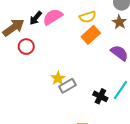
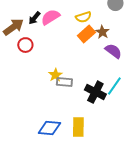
brown star: (119, 22) -> (102, 32), moved
gray rectangle: (68, 86) -> (64, 82), turned 35
black cross: (100, 96) -> (95, 92), size x1.5

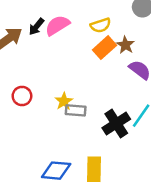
red circle: (25, 45) -> (22, 96), moved
black cross: (95, 92) -> (116, 123), turned 30

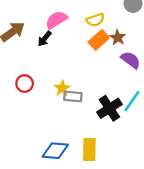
black arrow: (36, 27) -> (45, 39), moved

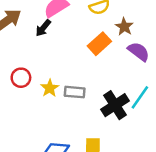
orange rectangle: (99, 40) -> (99, 44), moved
yellow star: (62, 88) -> (50, 88), moved

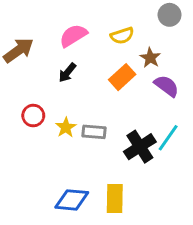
black arrow: (43, 28) -> (67, 73), moved

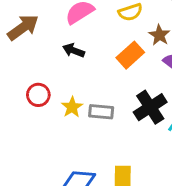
black arrow: (67, 73) -> (74, 50), turned 72
black cross: (140, 147) -> (150, 107), moved

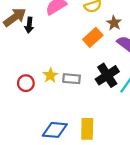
black arrow: (74, 50) -> (29, 25), moved, turned -104
red circle: (38, 95) -> (26, 83), moved

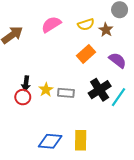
brown star: (114, 23) -> (106, 30), moved
black arrow: (29, 25) -> (26, 83), moved

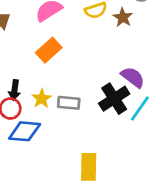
orange rectangle: (86, 54) -> (49, 50), moved
purple semicircle: (117, 60) -> (133, 77), moved
blue diamond: (50, 141) -> (25, 131), moved

